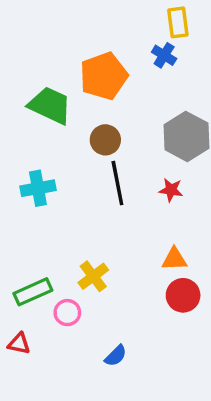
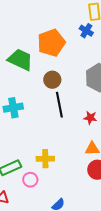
red star: (171, 190) -> (90, 118), moved
yellow cross: (93, 276) -> (45, 159), turned 36

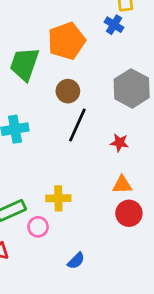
green trapezoid: (20, 60) -> (24, 64), turned -96
black line: (59, 105) -> (77, 125), turned 35

